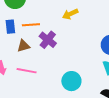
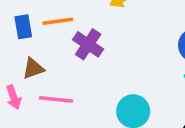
brown triangle: (23, 46) -> (33, 68), moved

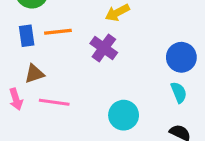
purple cross: (88, 44) -> (104, 48), moved

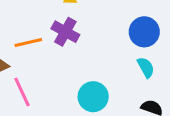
orange line: (58, 32) -> (28, 42), moved
pink line: (54, 102) -> (22, 92), turned 64

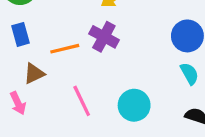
pink line: (22, 92) -> (82, 101), moved

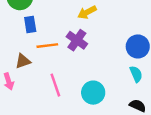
blue rectangle: (20, 34) -> (30, 25), moved

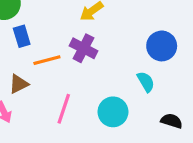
cyan semicircle: (136, 74) -> (146, 82), moved
pink line: (55, 85) -> (64, 109), turned 45

